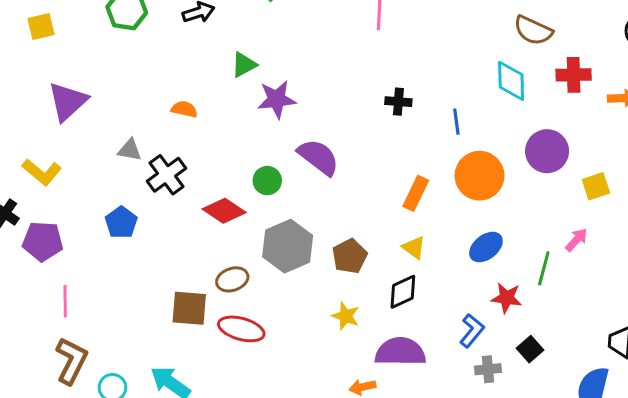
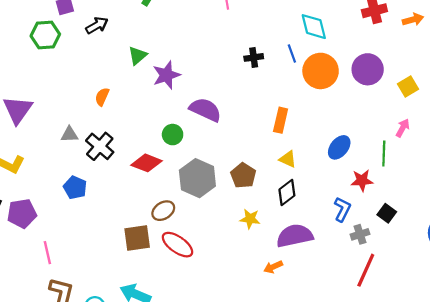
cyan diamond: (511, 81) -> (314, 27), moved
orange semicircle: (184, 109) -> (102, 97), turned -66
blue line: (456, 122) -> (292, 54), moved
orange circle: (480, 176) -> (321, 71), moved
red ellipse: (241, 329) -> (177, 245), turned 32

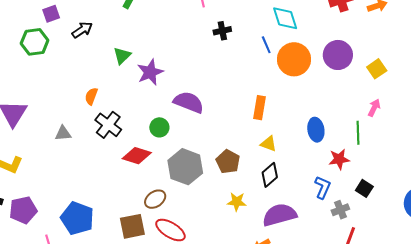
black cross: (254, 57) -> (222, 31), moved
black cross: (100, 146) -> (108, 125), moved
blue ellipse: (339, 147) -> (316, 130), turned -45
blue pentagon: (75, 188) -> (77, 218), moved, size x1.5

